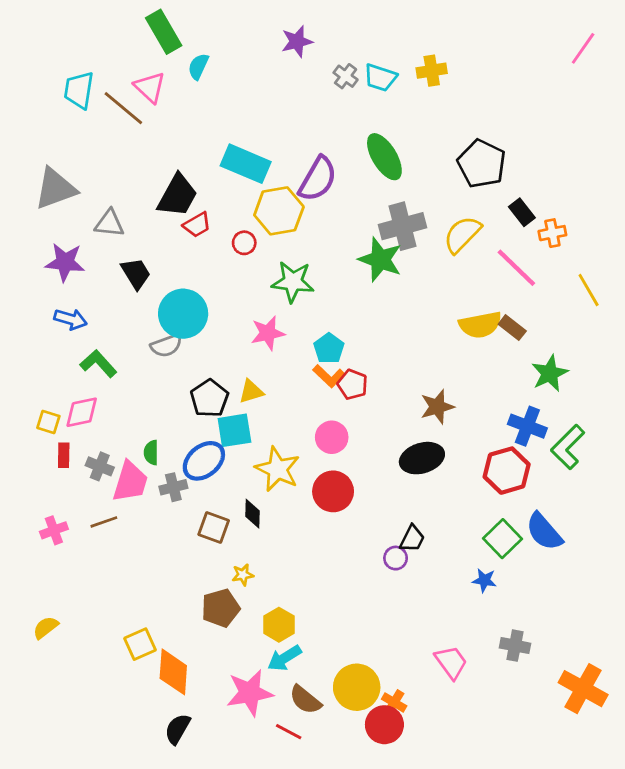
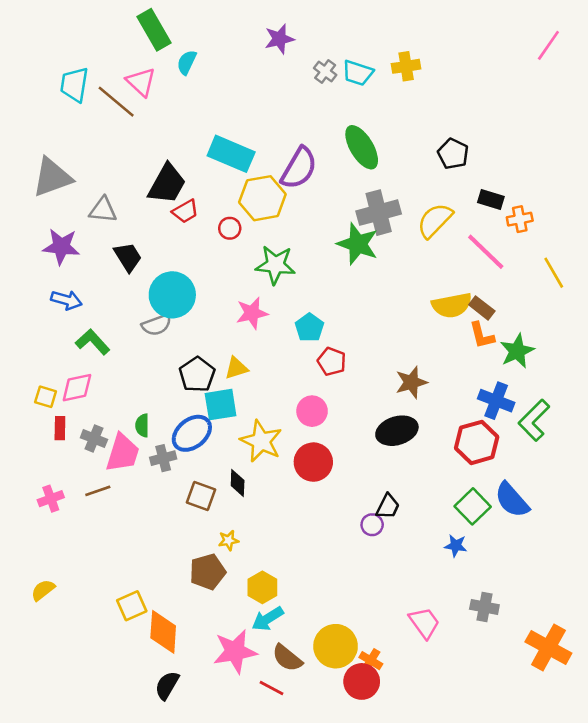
black pentagon: (482, 164) -> (453, 154), size x0.7
black rectangle: (522, 212) -> (491, 200), turned -35
orange L-shape: (329, 376) -> (482, 335), moved, turned 32

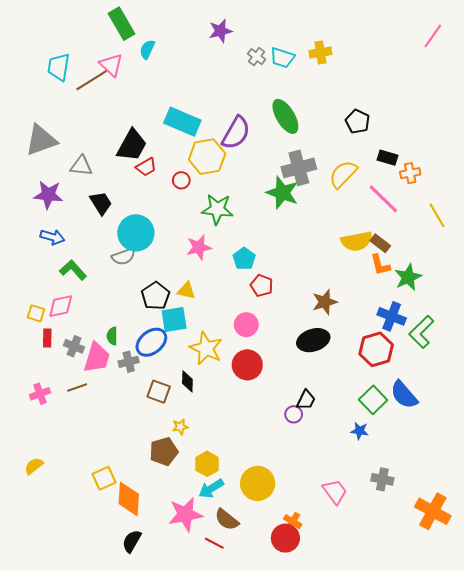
brown line: (116, 102) -> (92, 80), turned -72
yellow triangle: (236, 368) -> (186, 291), turned 30
yellow circle: (336, 646) -> (258, 483), moved

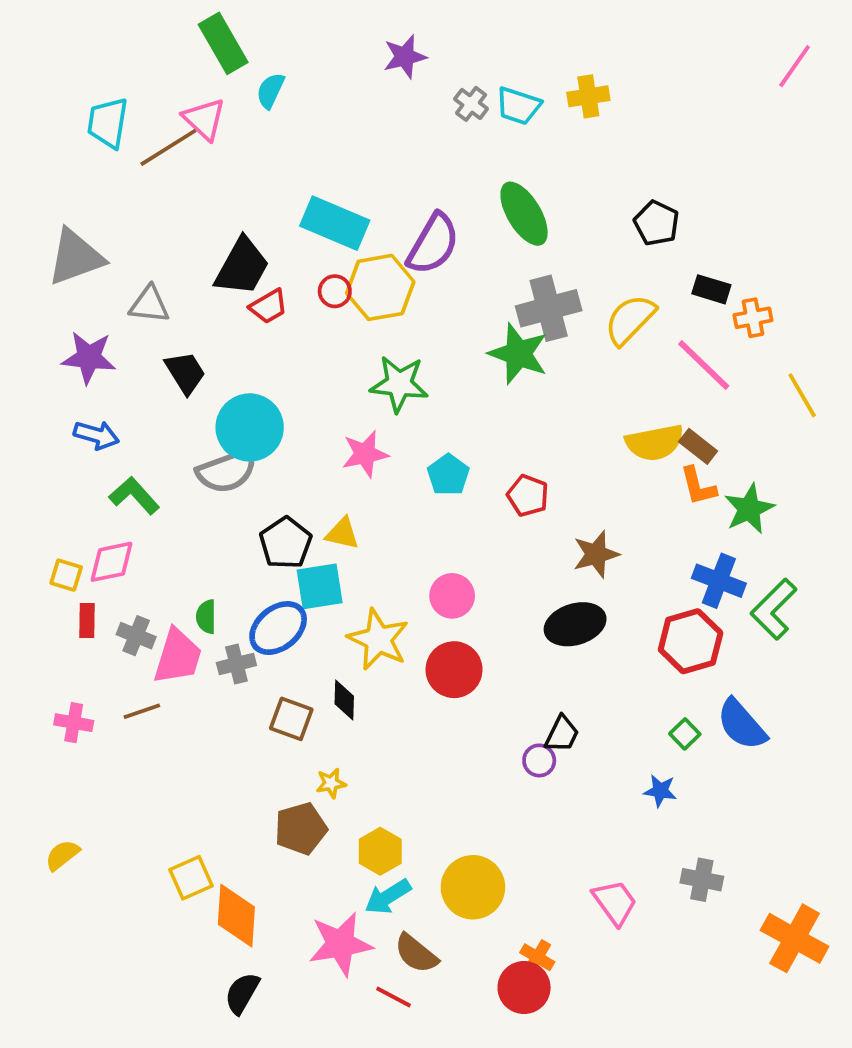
red circle: (181, 180) -> (335, 291), moved
gray semicircle: (124, 257) -> (227, 471), size x1.4
red pentagon: (262, 285) -> (528, 496), moved
pink cross: (40, 394) -> (74, 723), turned 30
green square: (373, 400) -> (685, 734), size x0.6

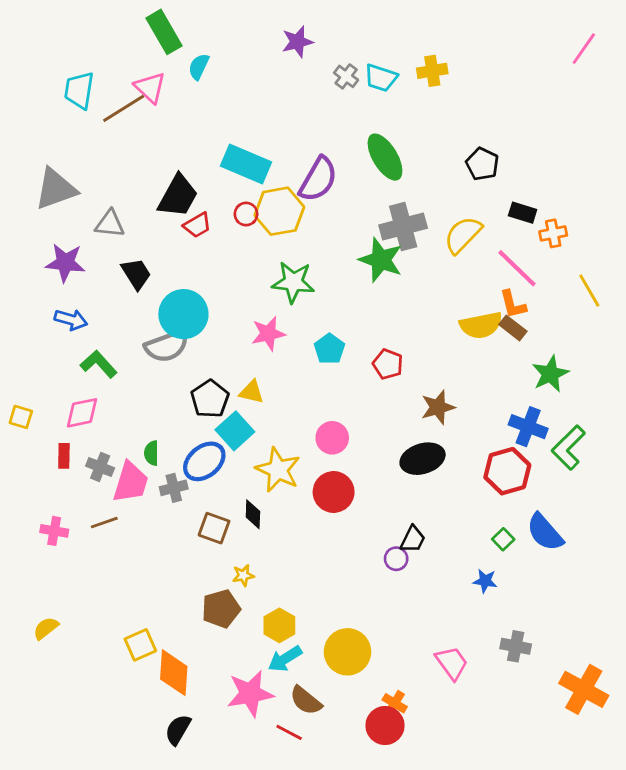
orange L-shape: (698, 486) -> (513, 304), moved
yellow square: (66, 575) -> (21, 417), moved
cyan square: (320, 586) -> (235, 431), turned -33

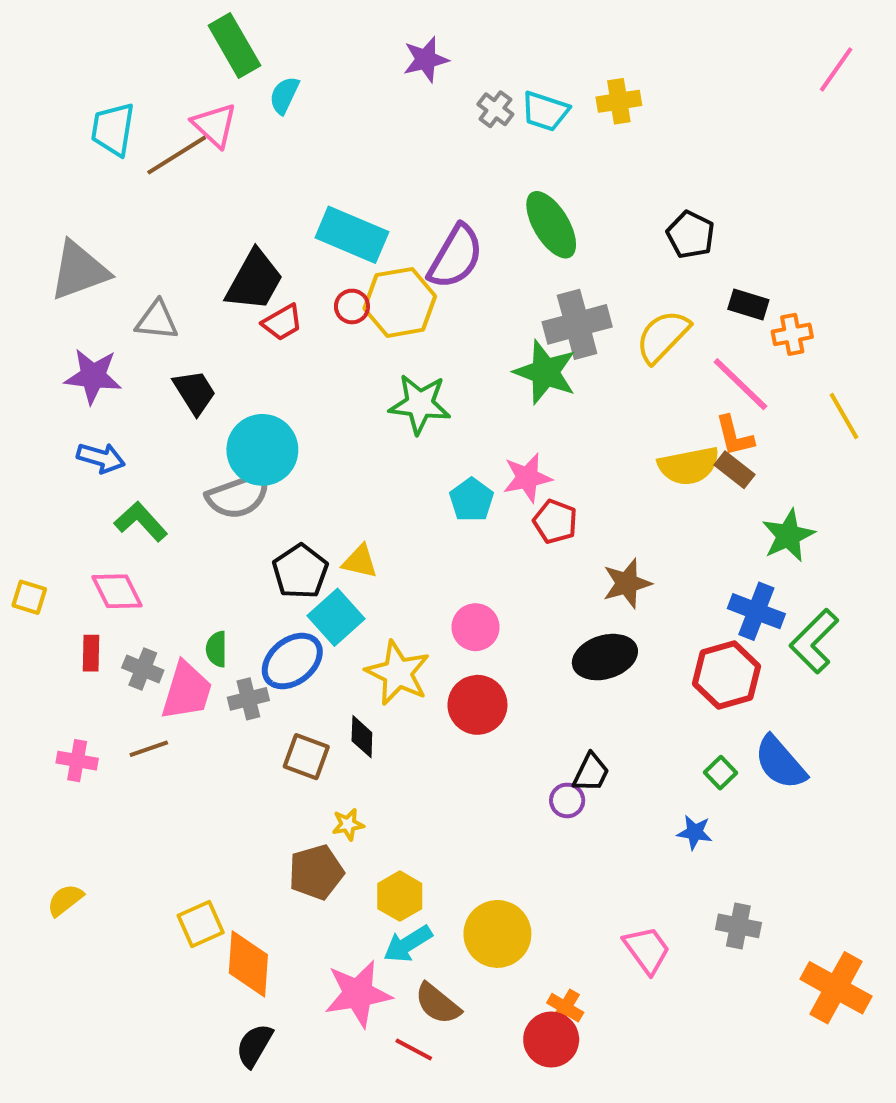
pink star: (268, 334) -> (527, 478), moved
pink diamond: (82, 413) -> (117, 591), turned 75

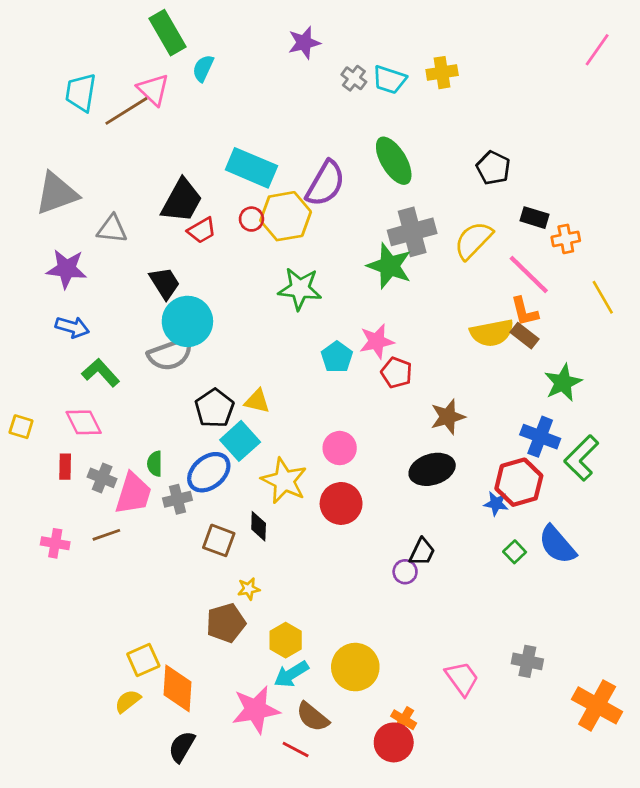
black trapezoid: (195, 392) -> (165, 283), moved
blue star: (695, 832) -> (496, 503), moved
yellow semicircle: (65, 900) -> (128, 701), moved

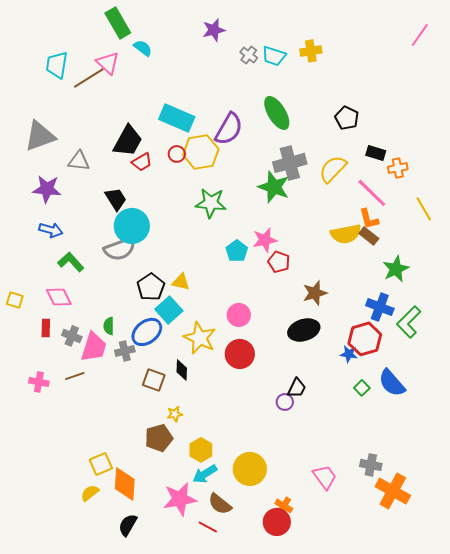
cyan semicircle: (203, 68) -> (143, 48), turned 102
orange cross: (597, 705) -> (393, 491), moved

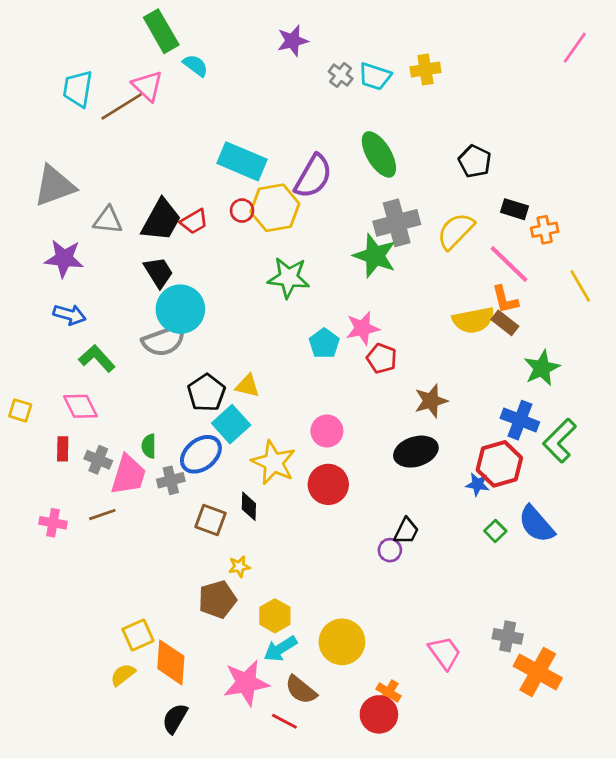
black trapezoid: (128, 141) -> (161, 220), moved

